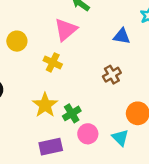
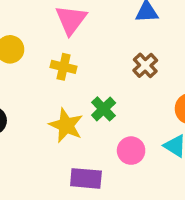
green cross: (72, 113) -> (104, 109), moved
purple rectangle: (51, 147) -> (86, 178), turned 30

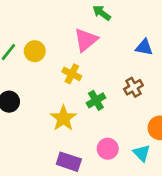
green cross: (104, 109) -> (96, 100), moved

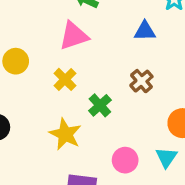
pink triangle: (86, 40) -> (74, 36), turned 32
yellow cross: (72, 74) -> (65, 79), turned 30
cyan triangle: (142, 153) -> (166, 157), turned 30

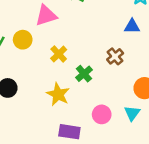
blue triangle: (145, 31) -> (132, 26), moved
pink triangle: (74, 36) -> (46, 15), moved

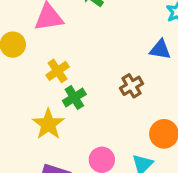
green cross: (84, 74) -> (74, 97), moved

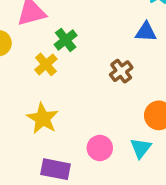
green cross: (74, 97) -> (66, 40), moved

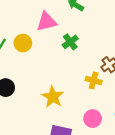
yellow cross: (46, 64) -> (94, 81), moved, turned -35

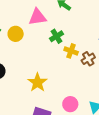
yellow cross: (94, 81) -> (71, 51), moved

